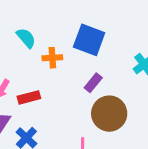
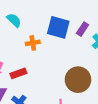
cyan semicircle: (26, 38) -> (14, 20), moved
purple rectangle: (93, 83) -> (83, 29), moved

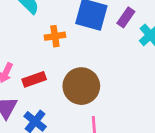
brown circle: (78, 80) -> (81, 86), moved

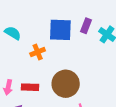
red rectangle: (34, 79) -> (30, 87), turned 35

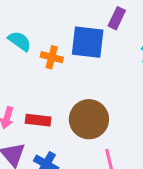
purple rectangle: (86, 26) -> (117, 18), moved
orange cross: (38, 52) -> (52, 57), moved, turned 32

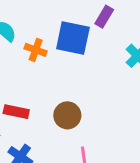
brown circle: (89, 119) -> (67, 115), size x0.7

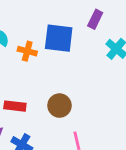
purple rectangle: (104, 17) -> (95, 19), moved

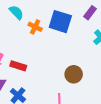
brown circle: (60, 106) -> (74, 74), moved

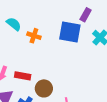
blue square: (60, 22) -> (70, 32), moved
brown circle: (74, 74) -> (44, 88), moved

